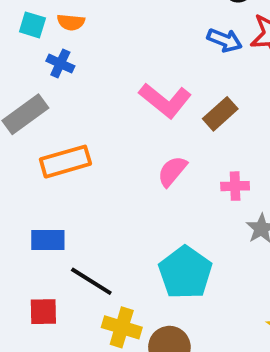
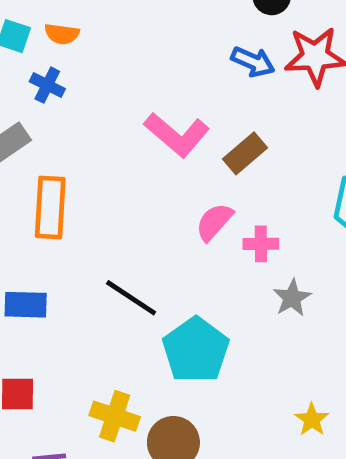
orange rectangle: (65, 162) -> (50, 207), turned -72
pink semicircle: (172, 171) -> (214, 222), moved
black line: (91, 281) -> (131, 298), moved

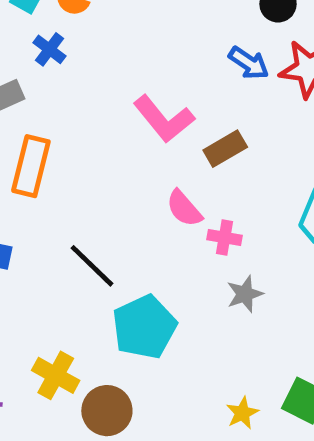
pink semicircle: (214, 222) -> (184, 208), turned -93

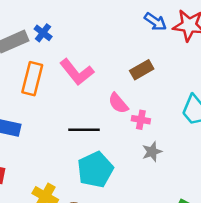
blue cross: (49, 49) -> (43, 33), moved
pink L-shape: (164, 119) -> (77, 72), moved
black line: (92, 266) -> (84, 130), moved, turned -44

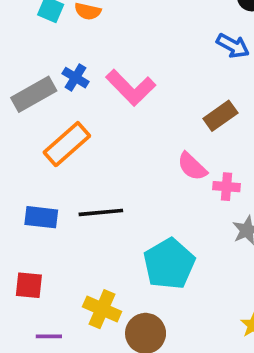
pink L-shape: (77, 72) -> (131, 88), moved
orange rectangle: (32, 79) -> (67, 144), turned 40
black line: (84, 130) -> (101, 212), moved

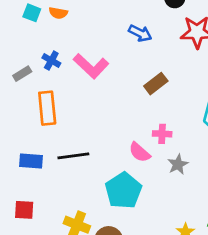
blue arrow: (233, 46) -> (140, 33), moved
gray rectangle: (34, 94) -> (22, 74), size x0.6
orange rectangle: (67, 144) -> (47, 108), turned -52
pink semicircle: (192, 166) -> (140, 152), moved

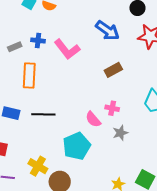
blue arrow: (140, 33) -> (108, 30), size x1.4
blue cross: (51, 61) -> (38, 40), turned -32

